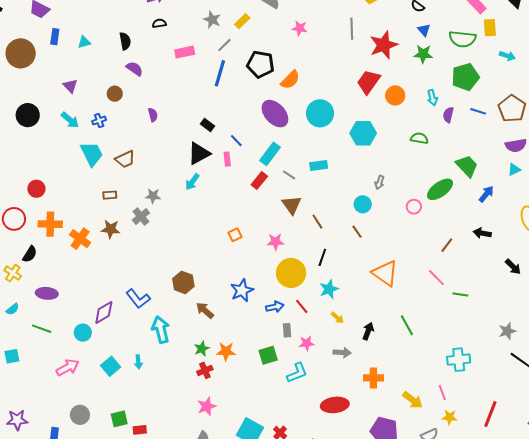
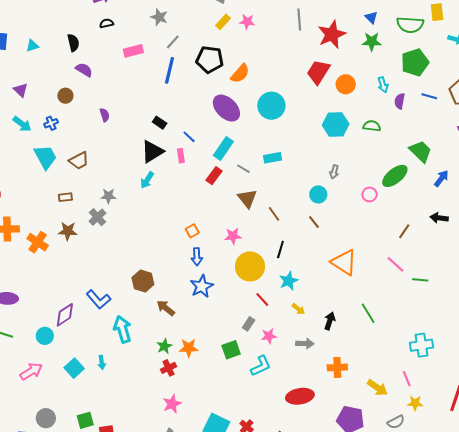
yellow rectangle: (242, 21) -> (223, 22), moved
cyan hexagon: (363, 133) -> (336, 124), moved
blue arrow: (275, 307) -> (197, 257), moved, turned 102
gray rectangle: (287, 330) -> (249, 324), turned 40

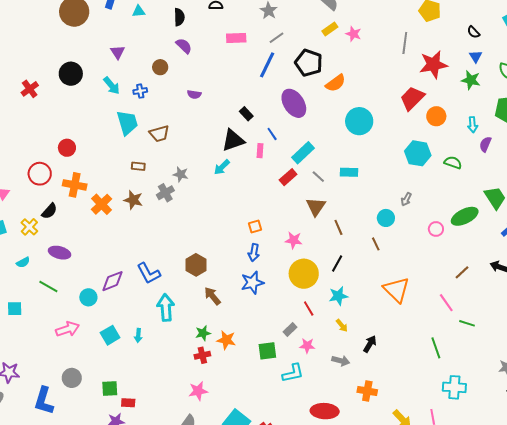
purple ellipse: (226, 108) -> (294, 103), moved
purple semicircle: (105, 115) -> (194, 94), turned 104
green line: (368, 313) -> (436, 348), moved

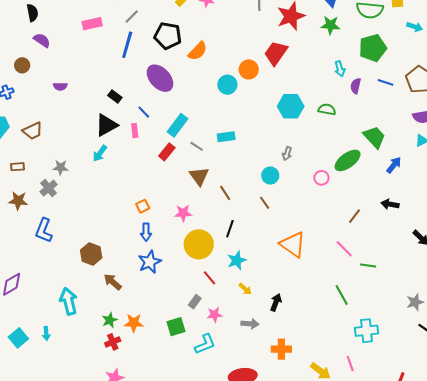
orange circle: (436, 116) -> (249, 69), moved
cyan circle: (359, 121) -> (227, 85), size x0.7
blue L-shape: (149, 273) -> (44, 230), moved, turned 60

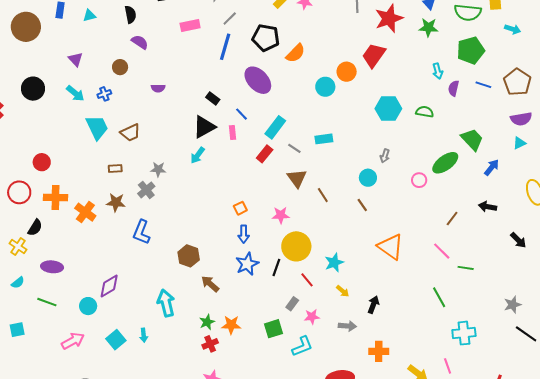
black line: (230, 229) -> (276, 267), moved

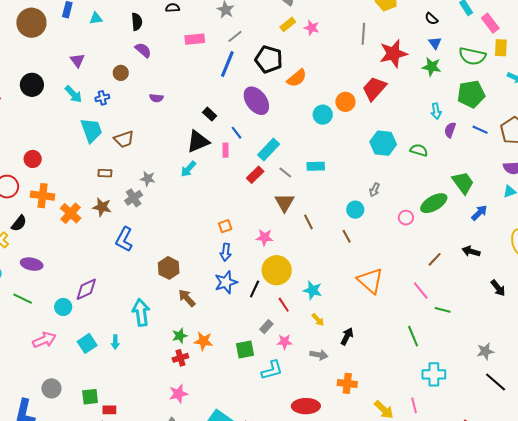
cyan star: (334, 263) -> (313, 290), turned 30

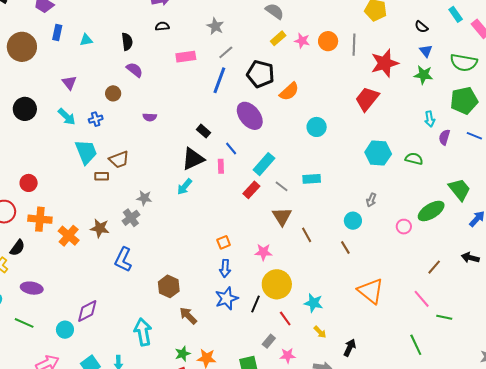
orange circle: (345, 102) -> (328, 41), moved
brown rectangle: (105, 173) -> (102, 176), moved

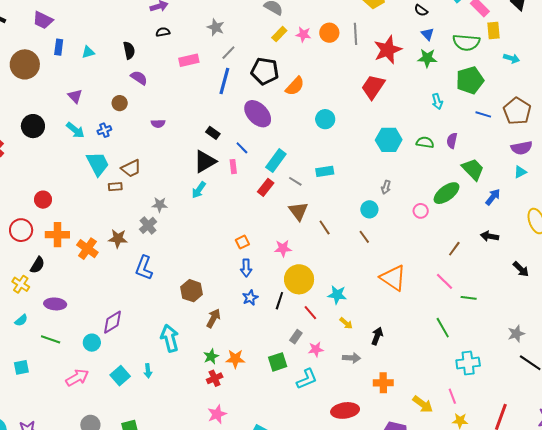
purple semicircle: (444, 137) -> (452, 141), moved
blue star: (227, 298) -> (250, 298), size x0.7
brown arrow: (188, 316) -> (213, 318), turned 78

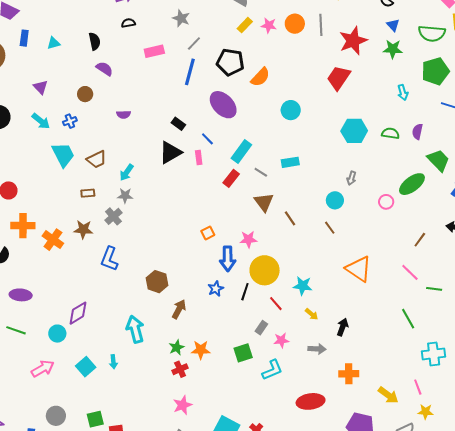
brown rectangle: (115, 187) -> (88, 193), moved
cyan arrow: (199, 190) -> (127, 172), moved
blue arrow: (246, 268) -> (228, 259), moved, size x1.4

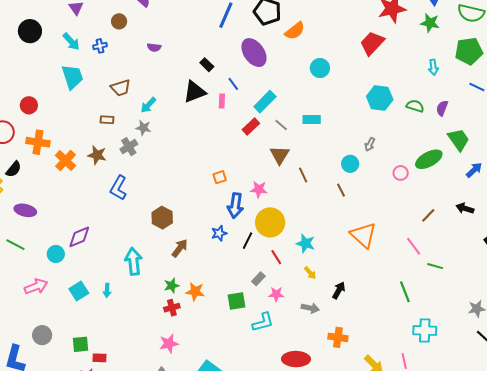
cyan trapezoid: (63, 155) -> (72, 77), moved

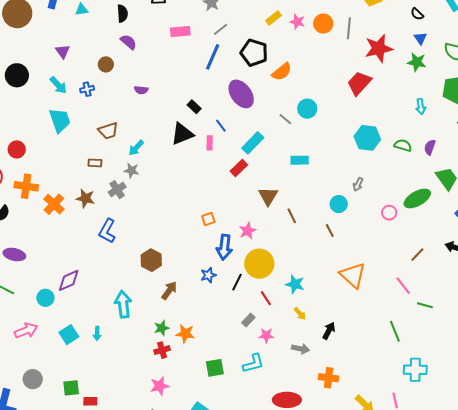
gray line: (281, 125) -> (285, 119), moved
pink star: (259, 189) -> (248, 231), turned -30
green square: (237, 301) -> (215, 368), moved

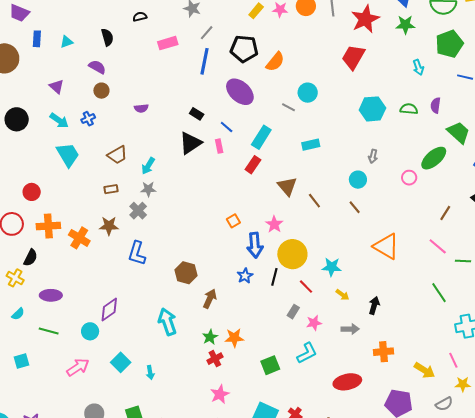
purple semicircle: (128, 42) -> (97, 67), moved
cyan arrow: (97, 333) -> (150, 373), moved

